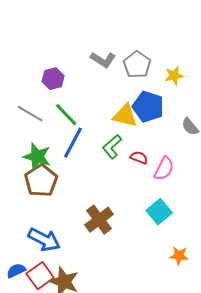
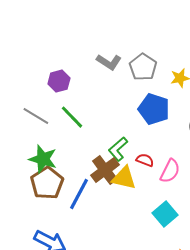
yellow triangle: (125, 116) -> (124, 178), moved
blue line: (73, 143) -> (79, 194), moved
brown cross: (99, 220) -> (105, 170), moved

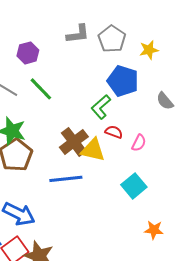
gray L-shape: (109, 62) -> (78, 34), turned -40
green L-shape: (118, 149) -> (101, 107), moved
pink semicircle: (170, 171) -> (139, 143), size x0.7
blue line: (79, 194) -> (66, 179), moved, turned 56

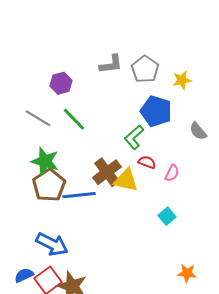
blue line: (66, 179) -> (79, 195), moved
cyan square: (134, 186) -> (167, 216), size x0.7
orange star: (154, 230) -> (187, 273), moved

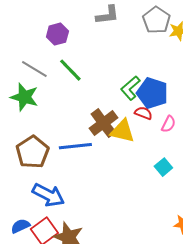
gray pentagon: (145, 69) -> (156, 20), moved
blue pentagon: (156, 111) -> (152, 93), moved
green star: (45, 161) -> (24, 97), moved
brown pentagon: (49, 185) -> (32, 152), moved

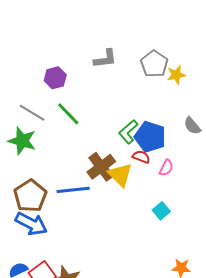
yellow triangle: (122, 131) -> (120, 175), turned 32
blue arrow: (48, 195) -> (31, 224), moved

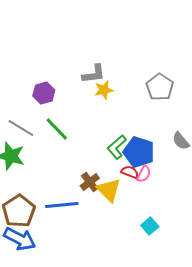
gray pentagon: (154, 64) -> (160, 87), moved
yellow star: (176, 75) -> (104, 90), moved
brown cross: (101, 167) -> (90, 182), size x0.7
pink semicircle: (166, 168) -> (144, 174), moved

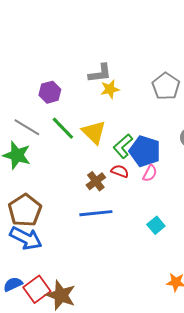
red semicircle: (130, 172) -> (120, 171), moved
yellow triangle: (109, 190) -> (94, 132), moved
blue line: (62, 205) -> (96, 213), moved

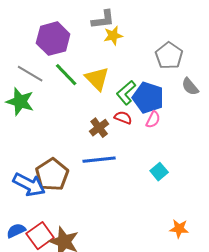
gray pentagon: (166, 86) -> (169, 56), moved
purple hexagon: (50, 92) -> (53, 39), size x1.5
brown pentagon: (25, 210) -> (52, 175), moved

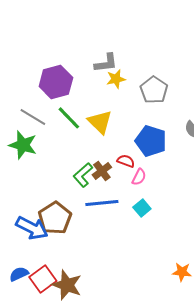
gray pentagon: (169, 56) -> (154, 90), moved
green L-shape: (126, 93) -> (83, 175), moved
pink semicircle: (153, 120) -> (139, 177), moved
cyan square: (159, 172) -> (142, 208), moved

